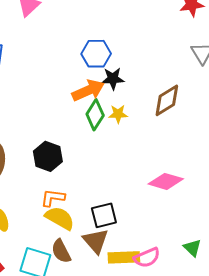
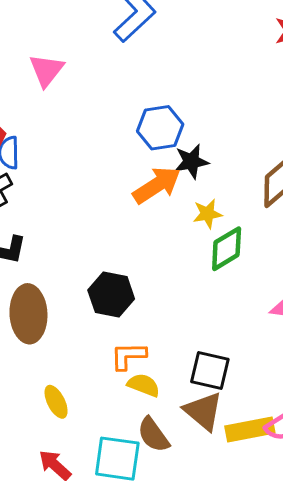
green diamond: (95, 115) -> (227, 249), moved, turned 36
black square: (104, 215) -> (210, 371), turned 36
yellow semicircle: (60, 218) -> (144, 385), size x0.7

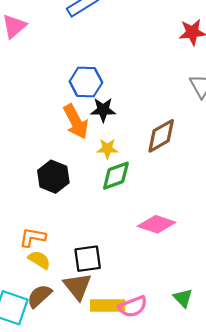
orange arrow: (157, 185) -> (76, 122), turned 84
black hexagon: (111, 294) -> (53, 177), moved
black square: (210, 371) -> (88, 259), turned -32
brown semicircle: (153, 435) -> (39, 296), turned 72

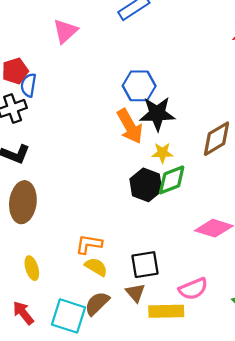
black star: (103, 110) -> (157, 114), size x1.4
black hexagon: (53, 177) -> (146, 185), moved
brown triangle: (78, 286) -> (135, 293), size x0.7
pink semicircle: (133, 307) -> (193, 289), moved

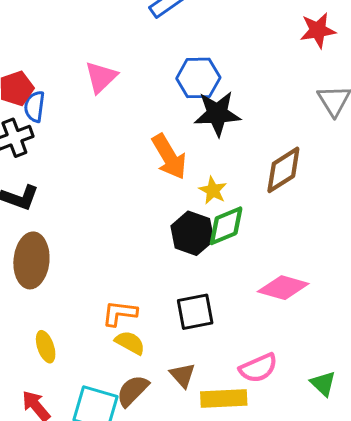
pink triangle: (65, 31) -> (101, 77), moved
blue hexagon: (139, 86) -> (198, 78), moved
black star: (157, 114) -> (217, 114), moved
yellow star: (162, 153) -> (213, 190), turned 30
black square: (145, 265) -> (195, 312), moved

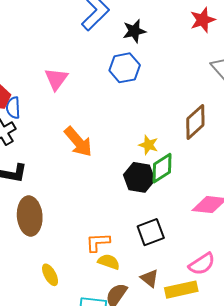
black star: (217, 114) -> (134, 31), moved, size x0.7
orange arrow: (169, 157) -> (78, 142), moved

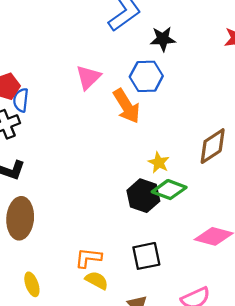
pink triangle: (56, 79) -> (88, 77), moved
orange arrow: (78, 142) -> (127, 106), moved
green diamond: (162, 168) -> (169, 190), turned 44

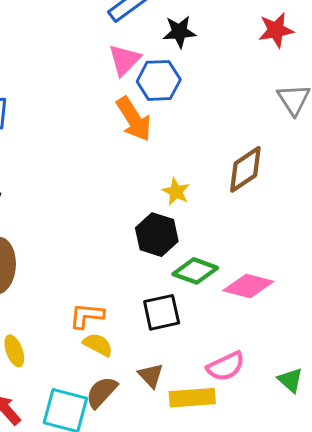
pink triangle: (88, 77) -> (124, 60), moved
green diamond: (169, 190) -> (195, 271), moved

